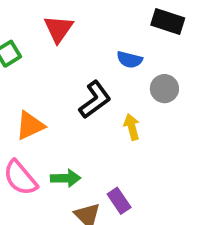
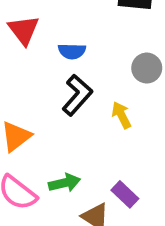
blue semicircle: (130, 60) -> (72, 51), moved

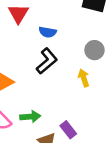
yellow arrow: (121, 115) -> (84, 78), moved

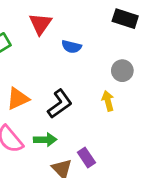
black L-shape: (47, 61) -> (60, 104), moved

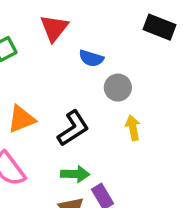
gray circle: (122, 71) -> (118, 88), moved
green arrow: (45, 140) -> (75, 174), moved

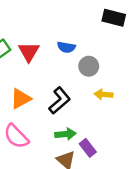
red triangle: (54, 28) -> (29, 52), moved
yellow arrow: (133, 128) -> (104, 94), turned -66

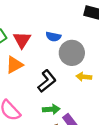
gray circle: (89, 66) -> (72, 53), size x1.5
orange triangle: (21, 99) -> (14, 65), moved

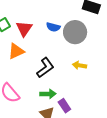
gray circle: (72, 53) -> (75, 32), moved

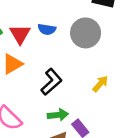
blue semicircle: (53, 27) -> (47, 29), moved
yellow arrow: (79, 65) -> (100, 84), moved, turned 128

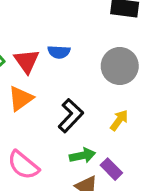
gray circle: (86, 33) -> (120, 66), moved
yellow arrow: (100, 84) -> (119, 120), moved

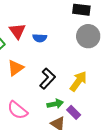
red triangle: (27, 61) -> (17, 31), moved
gray circle: (120, 66) -> (88, 36), moved
yellow arrow: (119, 120) -> (78, 81), size x1.5

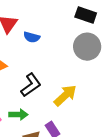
green arrow: (55, 104) -> (18, 115), moved

